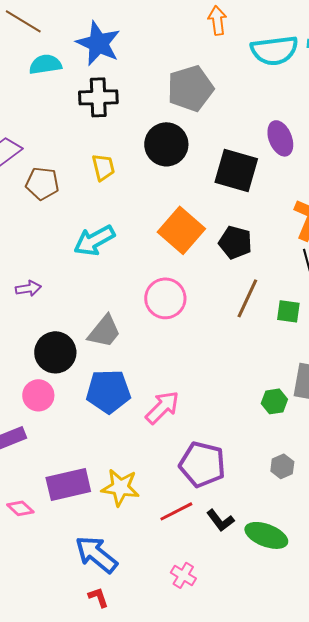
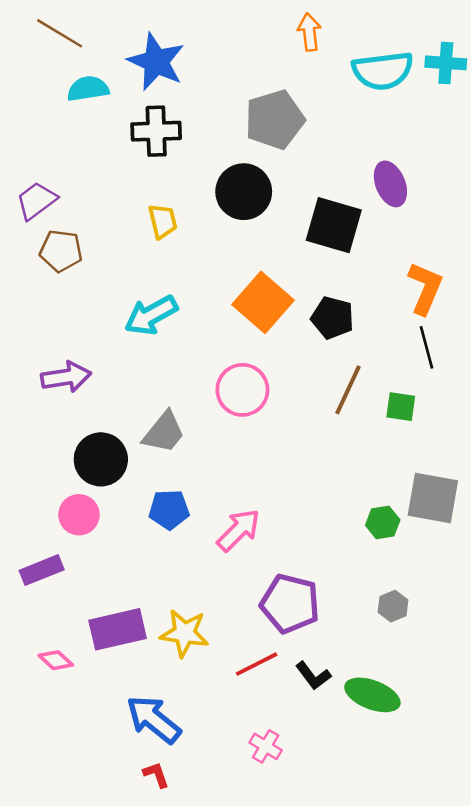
brown pentagon: (42, 183) -> (61, 251), moved
purple arrow: (28, 288) -> (66, 377), size x1.5
blue pentagon: (108, 391) -> (169, 510), size x0.7

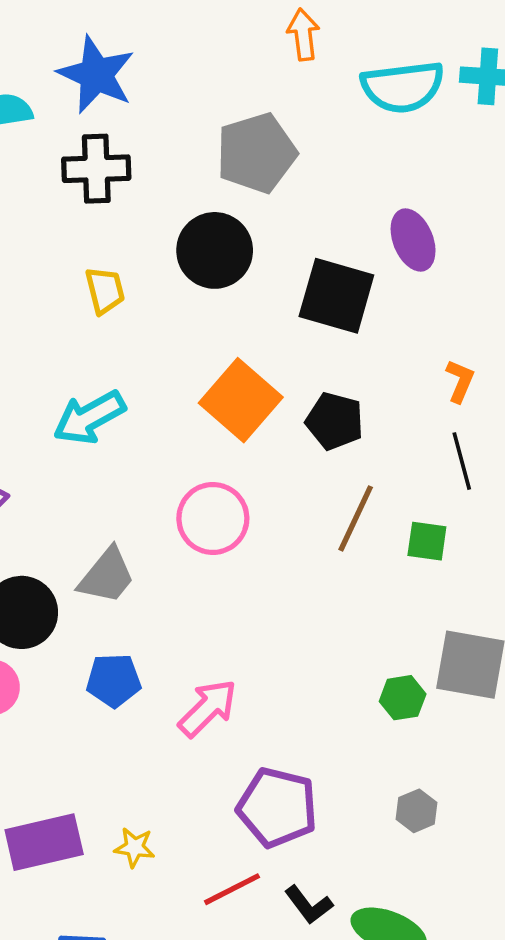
orange L-shape: (425, 288) -> (460, 381), size x0.6
yellow star: (184, 633) -> (135, 847), size x0.6

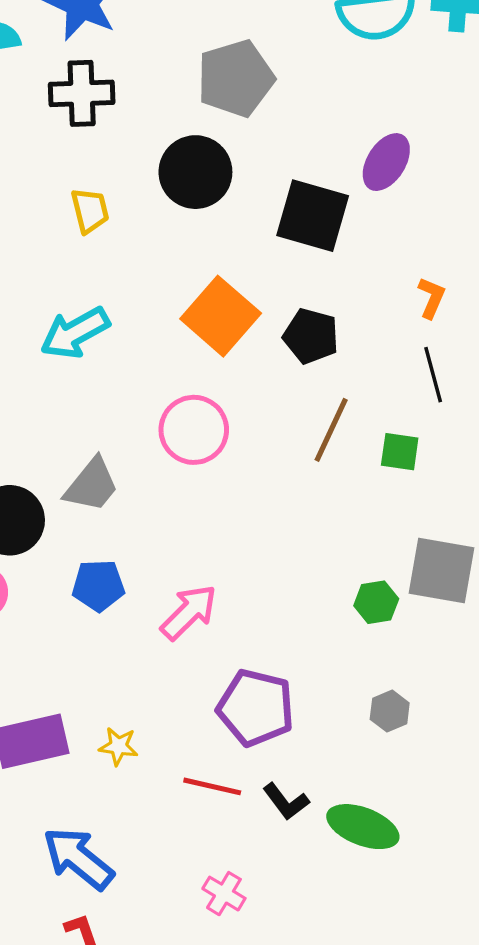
purple ellipse: (413, 240) -> (386, 162), turned 54
red line: (232, 889) -> (212, 786), turned 40

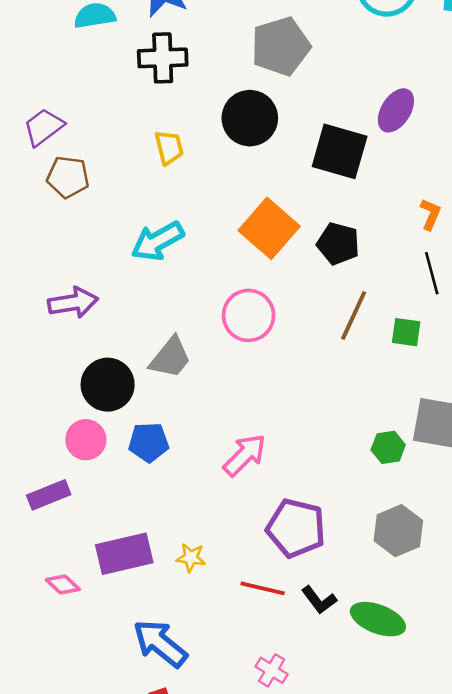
blue pentagon: (98, 586) -> (149, 442), moved
gray hexagon: (390, 711) -> (398, 531), size x1.6

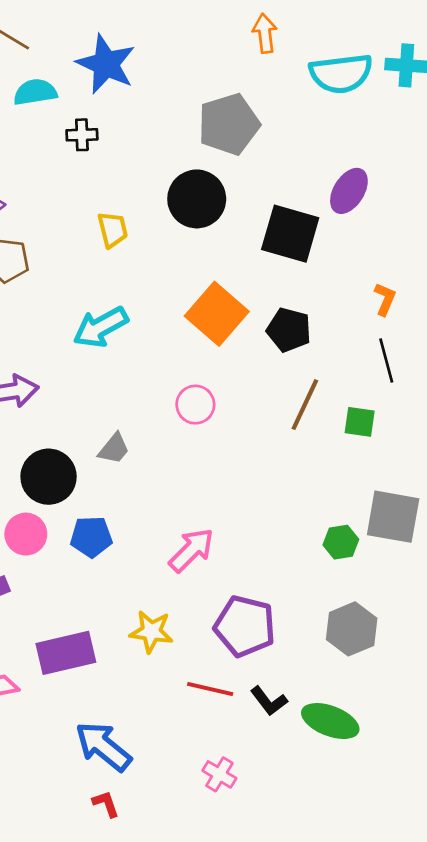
black cross: (163, 58) -> (82, 135), moved, size x0.6
pink circle: (249, 315) -> (195, 405), size x0.7
gray trapezoid: (170, 358) -> (114, 449), size x0.7
yellow star: (191, 558) -> (151, 632), moved, size x1.4

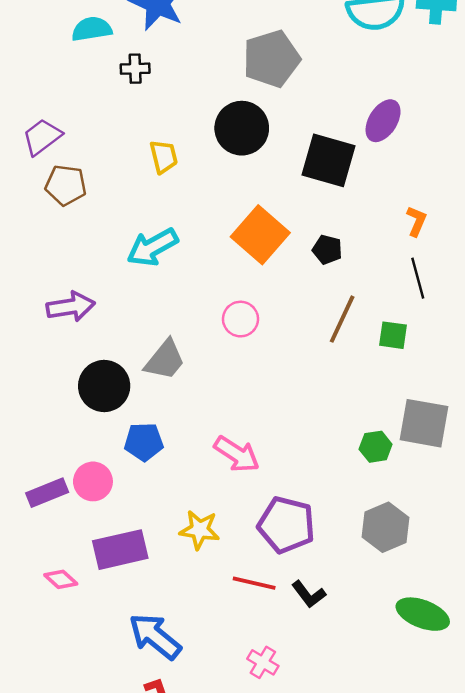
black pentagon: (289, 330) -> (327, 250), size x0.7
gray trapezoid: (114, 449) -> (165, 360), size x1.4
pink circle: (26, 534) -> (93, 481), moved
pink arrow: (191, 550) -> (237, 454), turned 78
green ellipse: (330, 721) -> (423, 614), moved

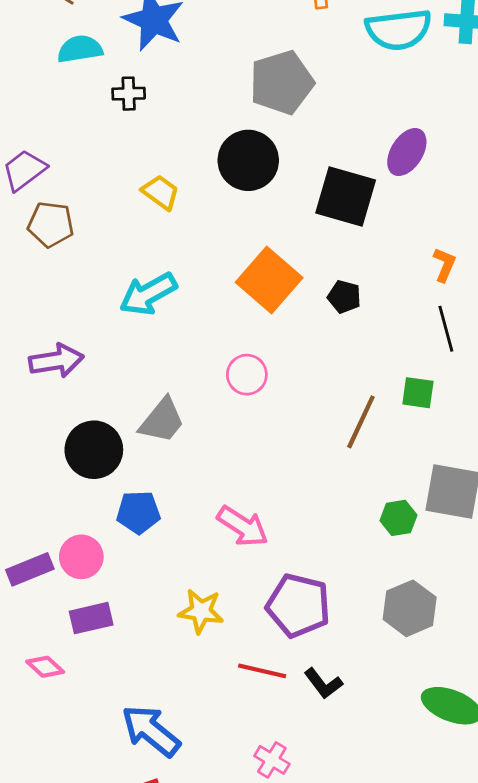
yellow trapezoid: (164, 157) -> (161, 192), turned -40
brown line: (342, 319) -> (361, 422), moved
purple rectangle: (120, 550) -> (91, 618), moved, size x0.7

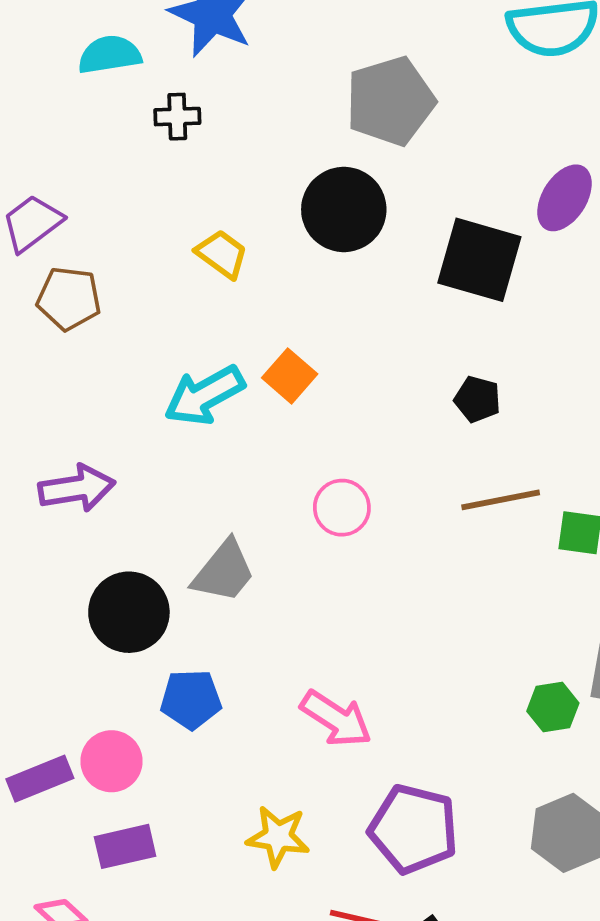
orange square: (269, 280) -> (290, 376), moved, size x0.6
brown line: (361, 422) -> (501, 500), moved, turned 54

